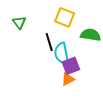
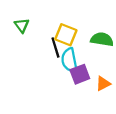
yellow square: (65, 17) -> (66, 35), moved
orange triangle: (68, 79) -> (103, 84), moved

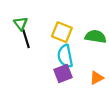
black line: (55, 47) -> (26, 39), moved
purple square: (80, 74) -> (63, 73), moved

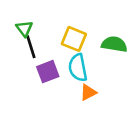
purple square: (63, 73) -> (48, 72), moved
orange triangle: (97, 78) -> (88, 92), moved

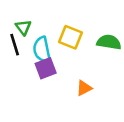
black line: (31, 47) -> (15, 45), moved
cyan semicircle: (78, 68) -> (42, 50), moved

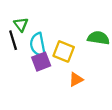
yellow square: (70, 37) -> (64, 51), moved

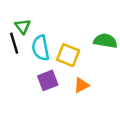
purple square: (41, 62) -> (48, 80), moved

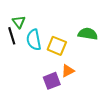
purple square: (48, 80) -> (52, 81), moved

